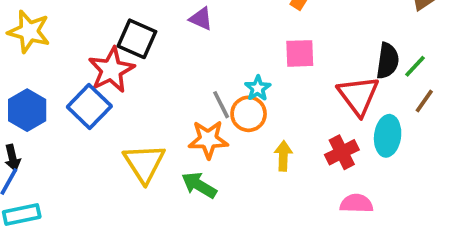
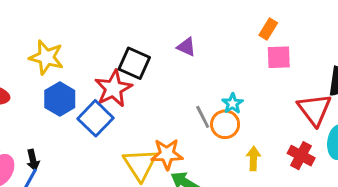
pink square: (300, 53) -> (279, 57), moved
blue hexagon: (27, 110) -> (60, 99), moved
orange star: (208, 139) -> (167, 154), moved
red cross: (342, 152) -> (301, 156), turned -35

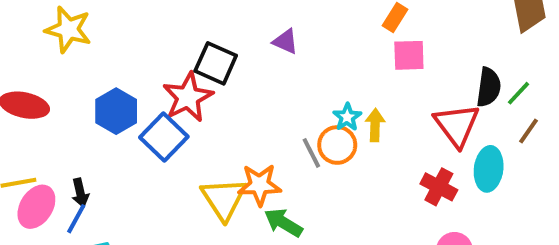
yellow star: (46, 57) -> (68, 29), moved
gray line: (203, 117) -> (311, 153), moved
yellow arrow: (253, 159) -> (375, 125), moved

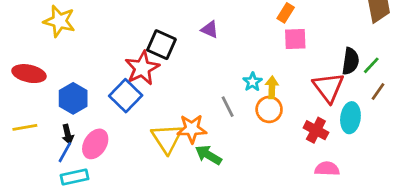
blue hexagon: (116, 111) -> (73, 98), moved
orange circle: (337, 145) -> (269, 109), moved
pink ellipse: (36, 207) -> (95, 144), moved

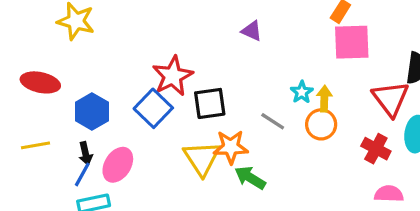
pink square: (295, 39) -> (352, 42), size x1.4
black square: (161, 45) -> (210, 103), moved, turned -32
gray line: (228, 107) -> (273, 121), turned -30

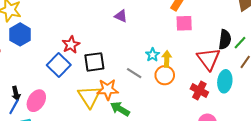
pink square: (352, 42) -> (184, 23), size x0.7
red star: (173, 76) -> (71, 45), size x0.7
blue hexagon: (92, 112) -> (20, 34), moved

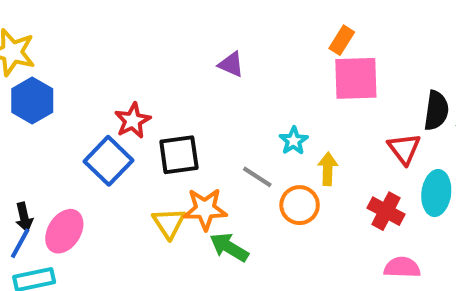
pink square: (184, 23) -> (356, 78), size x1.4
yellow arrow: (167, 59) -> (328, 169), moved
red triangle: (209, 59) -> (404, 149), size x0.7
orange circle: (165, 75) -> (300, 205), moved
yellow triangle: (89, 97) -> (169, 223), size x0.7

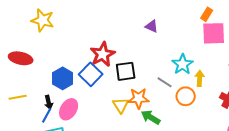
blue hexagon: (32, 101) -> (63, 78), moved
red star: (133, 121) -> (103, 54), size x1.4
cyan star: (294, 141) -> (183, 64), size x1.5

